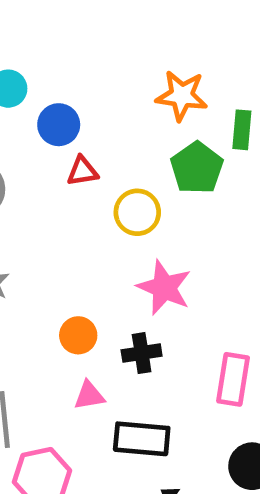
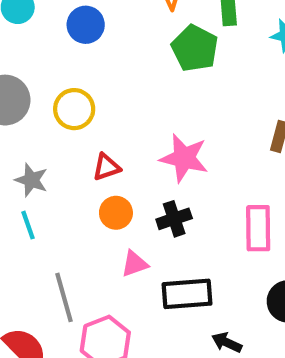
blue circle: (59, 125) -> (86, 25), moved
red triangle: (82, 171) -> (106, 167), moved
yellow circle: (137, 212) -> (74, 109), moved

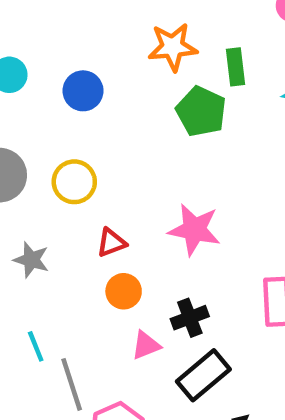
black cross: (174, 219) -> (190, 318), moved
cyan line: (28, 225) -> (36, 346), moved
black rectangle: (187, 294) -> (203, 375), turned -33

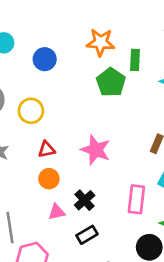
black cross: (190, 318) -> (85, 200), turned -30
black rectangle: (203, 375) -> (87, 235), size x0.7

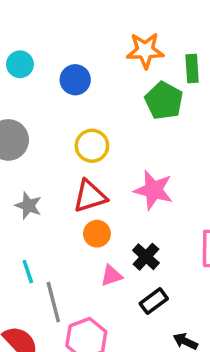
yellow circle: (31, 111) -> (92, 146), moved
red triangle: (47, 149) -> (90, 196), size x1.5

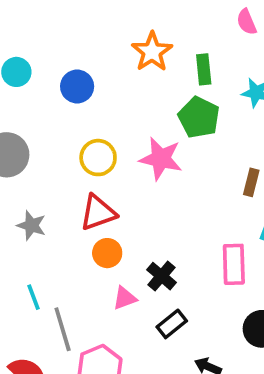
orange star: (145, 50) -> (152, 52), turned -30
green pentagon: (164, 101) -> (199, 117), moved
pink star: (153, 190) -> (161, 159), moved

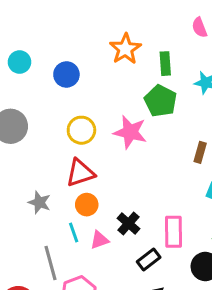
gray star: (31, 225) -> (39, 202), moved
pink rectangle: (234, 264) -> (174, 232), moved
cyan line: (34, 297) -> (74, 233), moved
black rectangle: (172, 324) -> (149, 260), moved

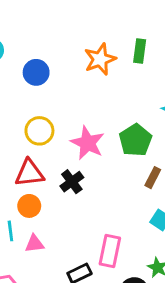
green rectangle: (165, 64) -> (140, 51), moved
green pentagon: (161, 101) -> (135, 140), moved
black cross: (128, 224) -> (72, 182), moved

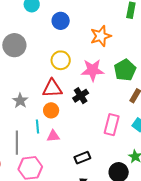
orange star: (100, 59) -> (101, 36), moved
pink star: (87, 143) -> (93, 70), turned -30
pink rectangle: (110, 251) -> (112, 125), moved

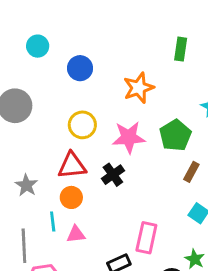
pink rectangle: (112, 125) -> (146, 238), moved

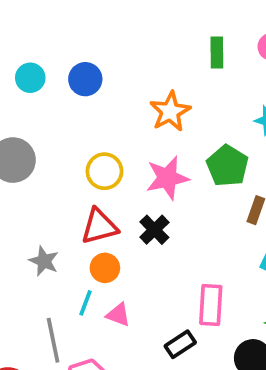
blue circle: (80, 68) -> (85, 79), moved
cyan line: (53, 221) -> (86, 303), turned 36
pink triangle: (76, 234) -> (118, 315), turned 36

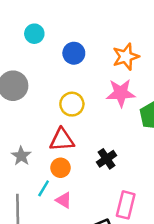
blue circle: (85, 79) -> (74, 53), moved
orange star: (170, 111) -> (126, 57), moved
pink star: (167, 178) -> (121, 93), moved
black cross: (154, 230) -> (107, 159), moved

